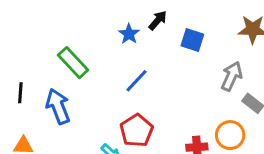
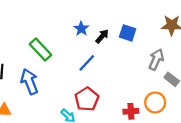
black arrow: (158, 20) -> (102, 36), moved

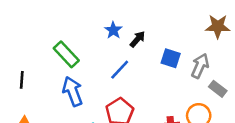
blue square: (128, 33) -> (171, 58), moved
blue arrow: (29, 82) -> (73, 91), moved

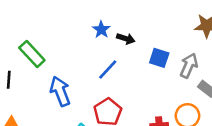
black arrow: (138, 39) -> (126, 39), turned 66
green rectangle: (66, 54) -> (32, 54), moved

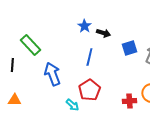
blue square: (159, 58) -> (129, 48), turned -35
blue line: (108, 69) -> (89, 57), turned -30

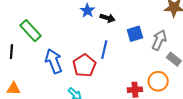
blue line: (89, 57) -> (104, 50), moved
red pentagon: (89, 90) -> (84, 65), moved

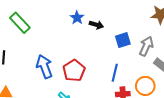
green rectangle: (30, 31) -> (20, 23), moved
blue line: (104, 50) -> (115, 73), moved

